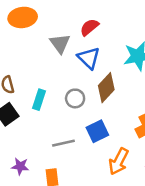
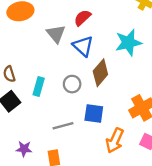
blue square: (97, 131) -> (94, 113), turned 36

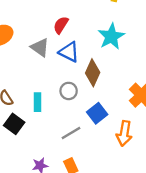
blue square: (94, 113) -> (97, 113), turned -30

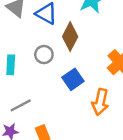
gray line: (71, 133) -> (21, 105), moved

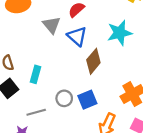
gray circle: (44, 55) -> (64, 98), moved

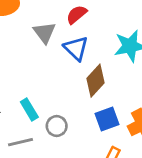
cyan rectangle: (35, 74) -> (29, 109), moved, turned -49
blue square: (87, 100) -> (107, 119), moved

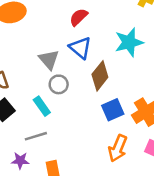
gray triangle: (44, 33) -> (49, 60), moved
gray circle: (57, 126) -> (59, 84), moved

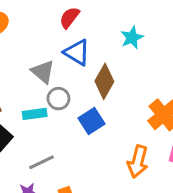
cyan star: (129, 42) -> (132, 38), size x0.7
cyan rectangle: (42, 106) -> (35, 114), moved, turned -54
blue square: (113, 110) -> (91, 121), moved

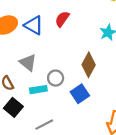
blue triangle: (77, 53) -> (34, 25), moved
gray triangle: (43, 72) -> (28, 63), moved

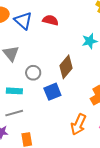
red semicircle: (62, 19) -> (50, 20), turned 56
cyan rectangle: (38, 90) -> (14, 91), moved

